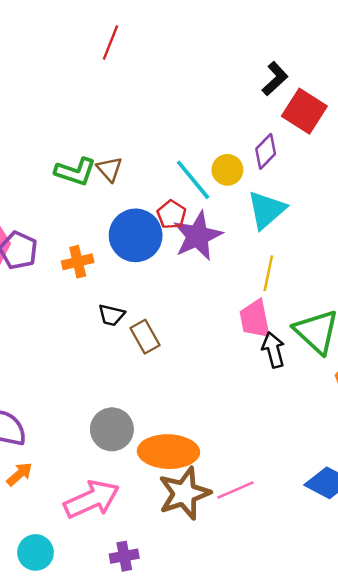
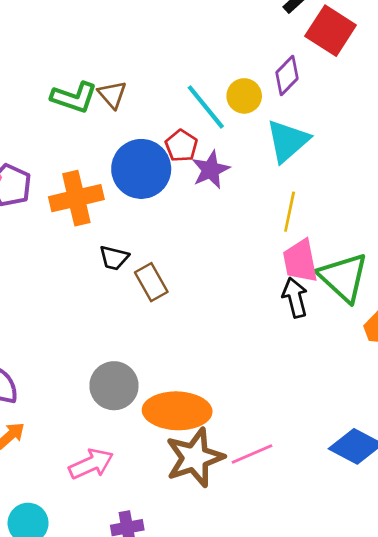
purple star: (198, 236) -> (211, 170), size x0.7
orange cross: (78, 262) -> (76, 198), size x1.5
pink trapezoid: (255, 319) -> (300, 261), moved
pink arrow: (92, 499) -> (91, 464), size x0.7

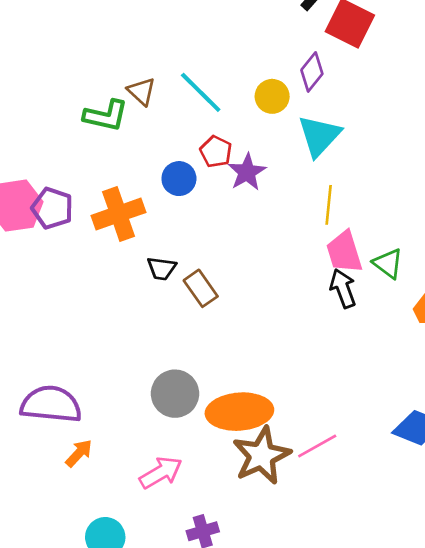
brown triangle: (112, 95) -> (142, 91), moved
cyan line: (206, 107) -> (201, 92), moved
blue circle: (141, 169) -> (179, 179), size x0.6
green triangle: (343, 277) -> (388, 264), size x0.6

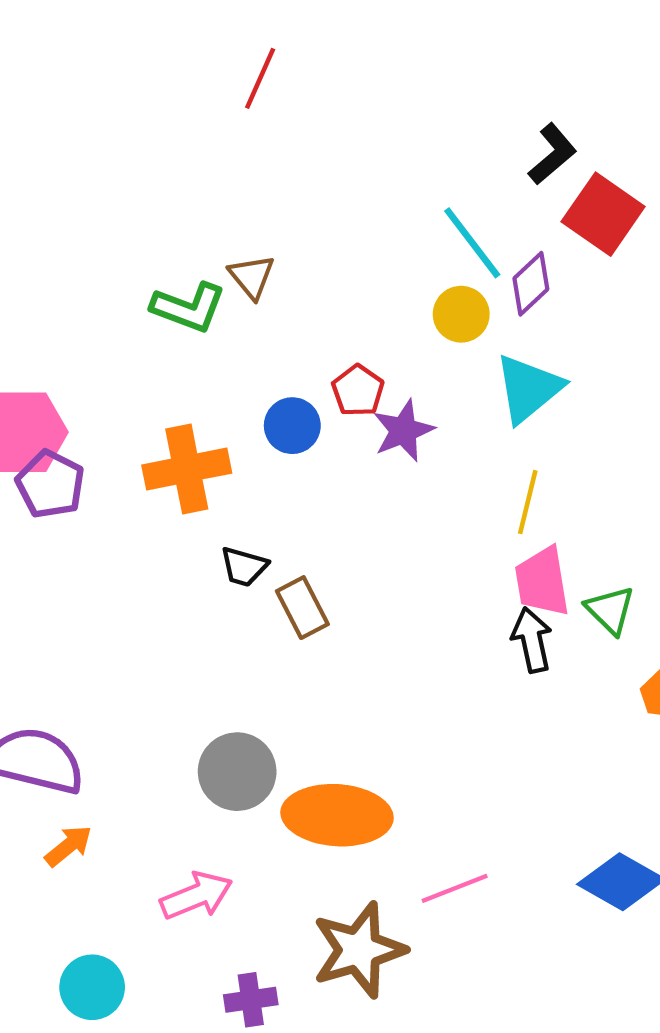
cyan line: (201, 92) -> (472, 243), moved
purple pentagon: (52, 208) -> (50, 484), moved
brown star: (262, 456) -> (359, 950), moved

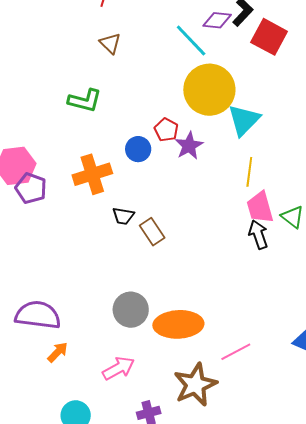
cyan line: (472, 243) -> (191, 40), moved
brown triangle: (252, 277) -> (110, 43), moved
purple diamond: (531, 284) -> (217, 20), moved, turned 56
yellow circle: (461, 314) -> (209, 90), size x2.0

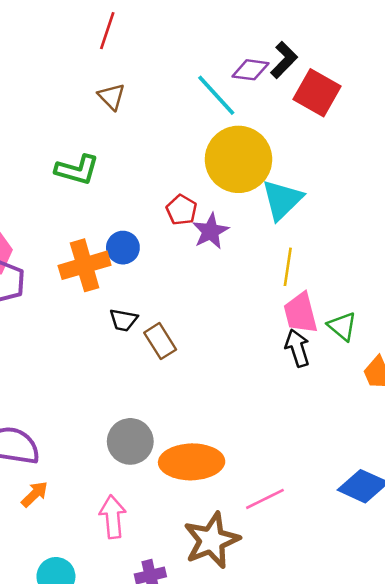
blue circle: (138, 149) -> (123, 248), moved
pink arrow: (118, 368) -> (113, 517), turned -68

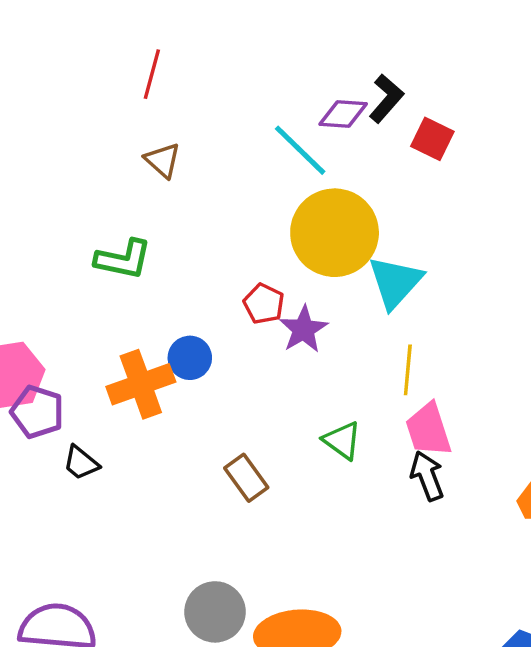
red square: (317, 93) -> (432, 139), size x0.7
black trapezoid: (123, 320) -> (81, 463), moved, turned 32
green triangle: (342, 326) -> (342, 440), moved

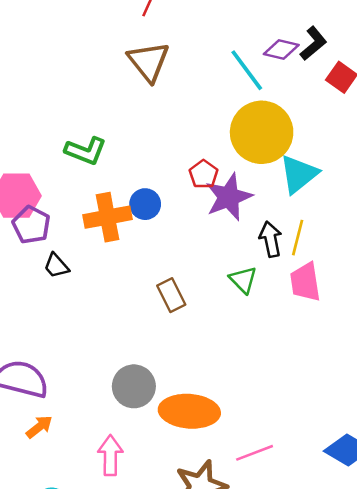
brown triangle: (163, 160) -> (149, 62), size x1.6
green L-shape: (123, 259) -> (86, 151), moved
purple star: (304, 329) -> (229, 197), size x1.4
black arrow: (427, 476) -> (271, 239), moved

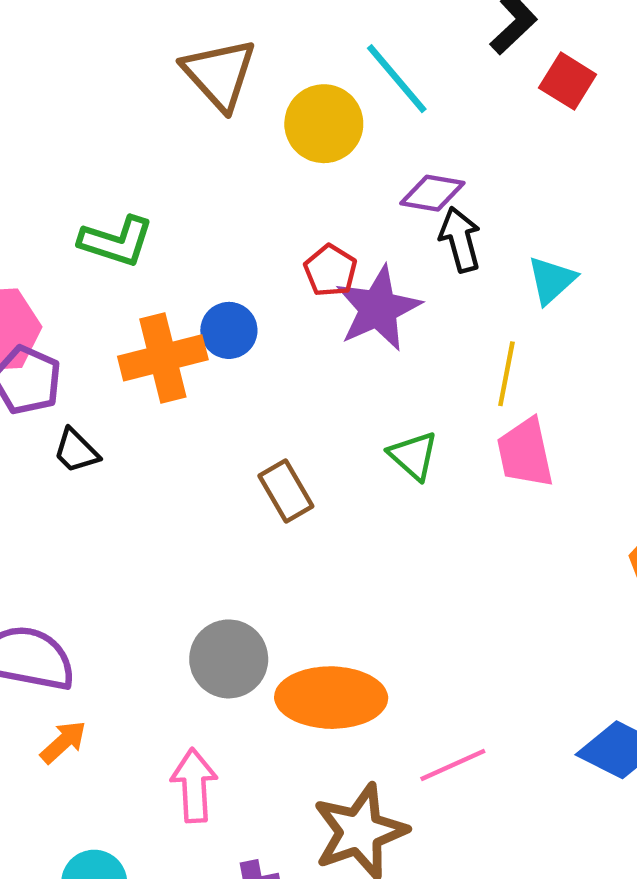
purple diamond: (281, 50) -> (432, 193), moved
yellow circle: (262, 132) -> (324, 124), moved, size x0.7
cyan triangle: (299, 174) -> (552, 280), moved, size x0.7
black arrow: (271, 239) -> (460, 239), moved

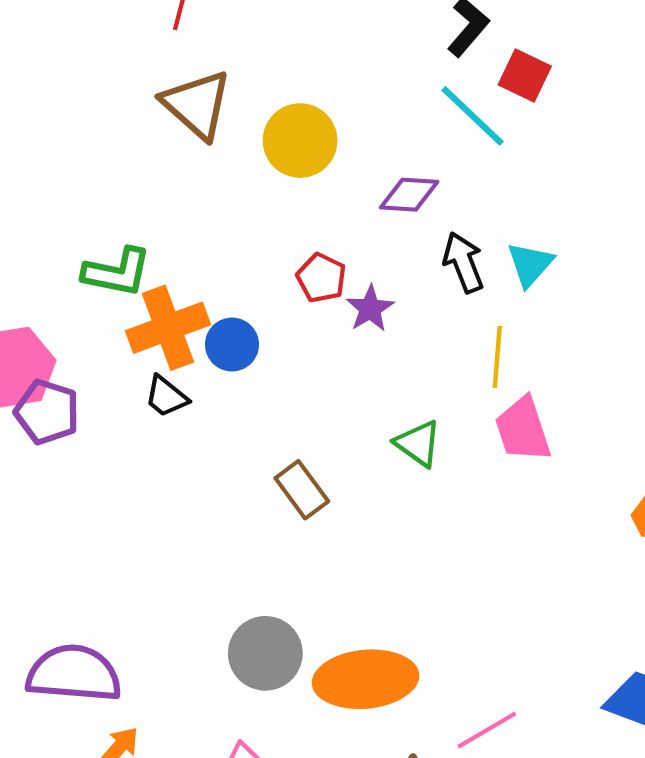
cyan line: (397, 79) -> (472, 116), moved
black arrow: (460, 239) -> (463, 262), moved
purple star: (378, 308) -> (370, 309), size x0.6
orange cross: (163, 358) -> (168, 328), moved
black trapezoid: (76, 451) -> (166, 397), moved

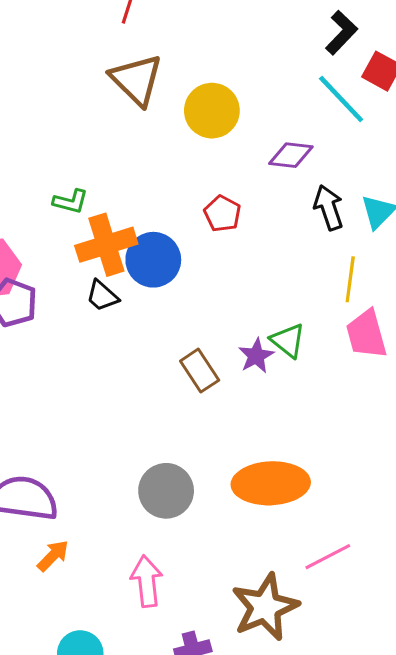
green L-shape: (117, 272) -> (71, 201), size x0.7
purple star: (370, 309) -> (256, 356), moved
blue circle: (232, 345) -> (153, 260), size x1.4
orange ellipse: (366, 679) -> (271, 483), moved

